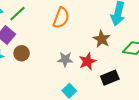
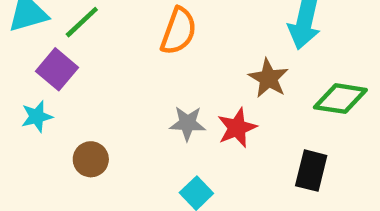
brown circle: (22, 53) -> (91, 159), moved
black rectangle: (110, 78) -> (311, 171), moved, turned -54

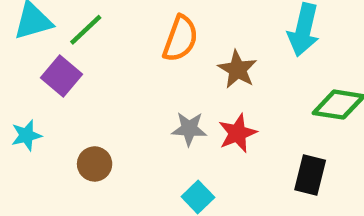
brown star: (268, 78) -> (238, 69), moved
cyan star: (37, 117) -> (26, 135), moved

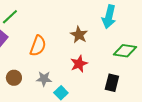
orange semicircle: (180, 39) -> (38, 46), moved
gray star: (189, 129) -> (44, 79), moved

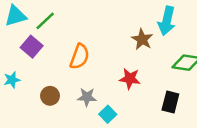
brown star: (79, 35) -> (142, 39), moved
red star: (79, 64) -> (130, 79), turned 30

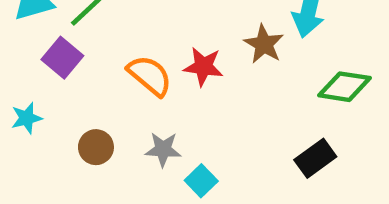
orange semicircle: (79, 57) -> (150, 75), turned -70
red star: (130, 79) -> (203, 67), moved
black rectangle: (170, 102) -> (315, 158), turned 40

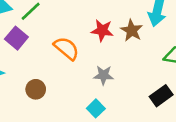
red star: (203, 67) -> (102, 30), moved
gray star: (163, 149) -> (103, 75), moved

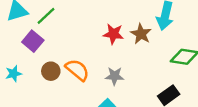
orange semicircle: (66, 48) -> (77, 70), moved
brown circle: (36, 89) -> (51, 71), moved

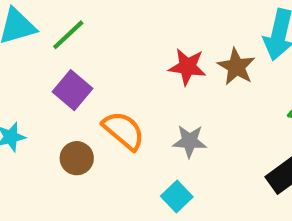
purple square: (33, 41) -> (72, 90), moved
brown circle: (51, 71) -> (77, 158), moved

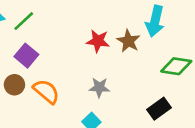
orange semicircle: (124, 131) -> (46, 91), moved
brown circle: (77, 158) -> (14, 85), moved

